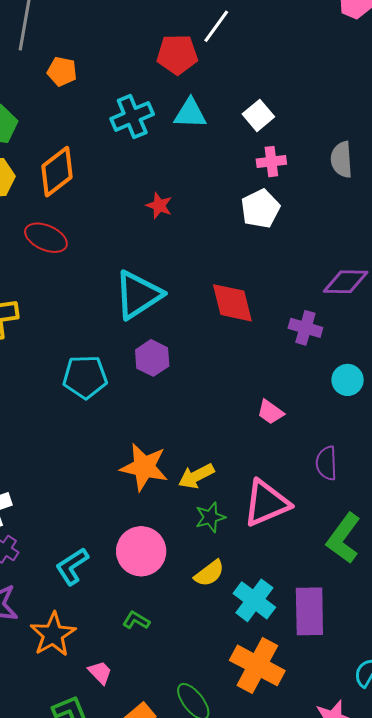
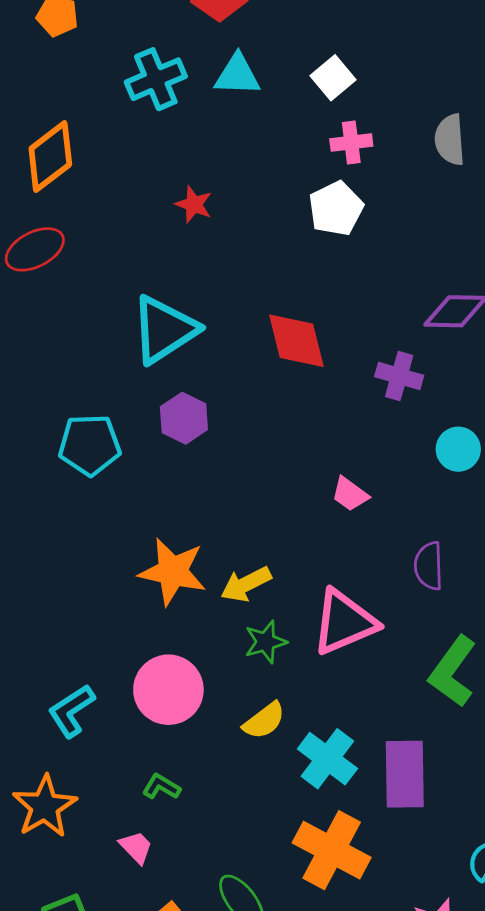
red ellipse: (46, 238) -> (35, 249), turned -51
pink trapezoid: (100, 672) -> (136, 847), moved

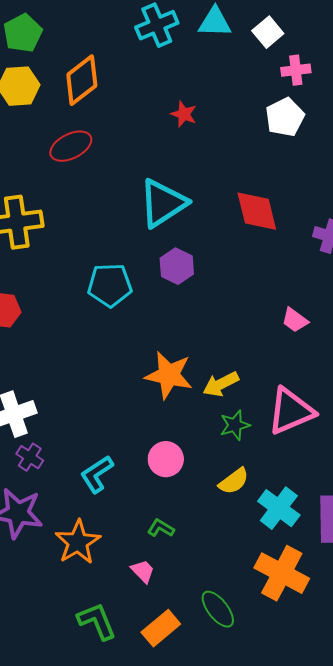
white square: (333, 78) -> (268, 32), moved
pink circle: (168, 690) -> (166, 459), size x0.7

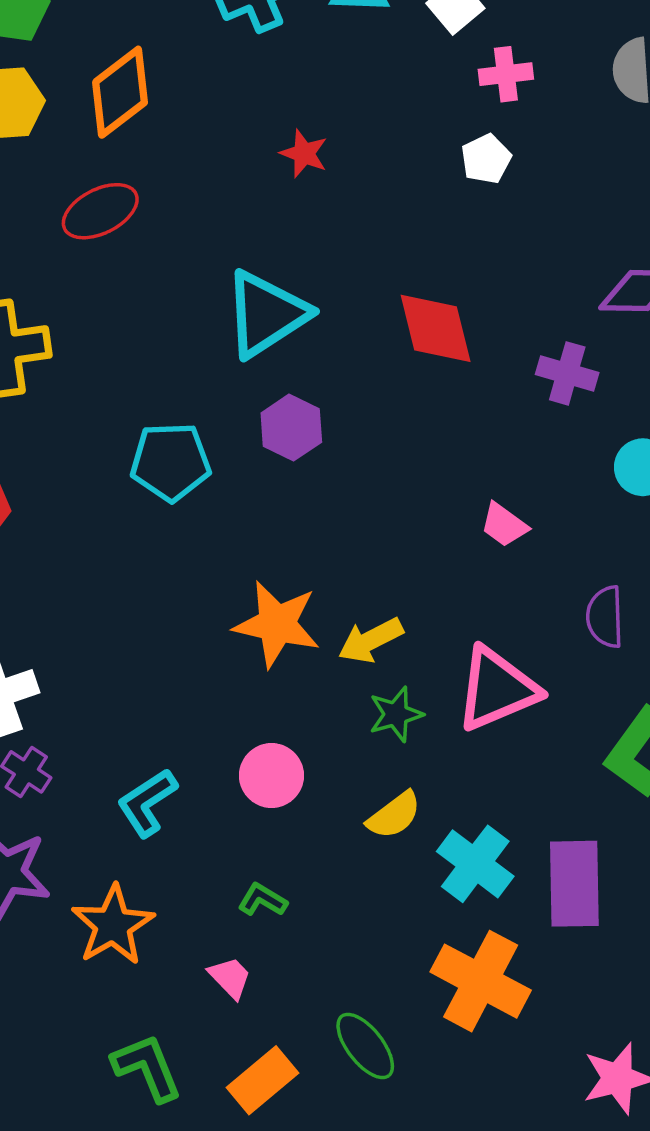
white pentagon: (285, 117) -> (486, 159), size x0.7

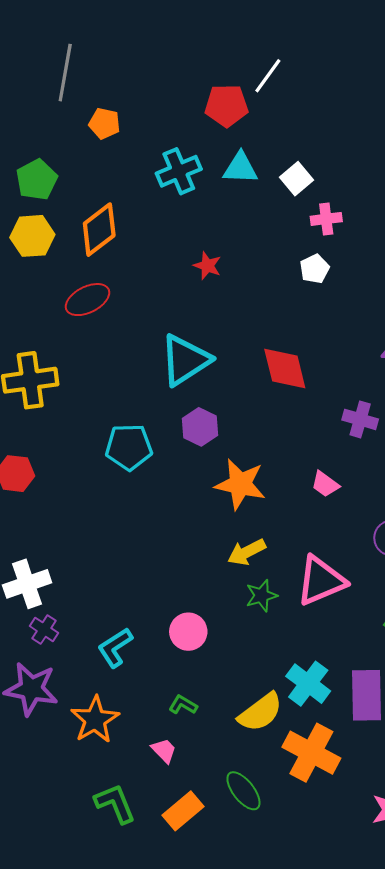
purple cross: (567, 373) -> (360, 419), moved
orange star: (277, 624) -> (240, 484), moved
yellow semicircle: (394, 815) -> (260, 712), moved, size x1.4

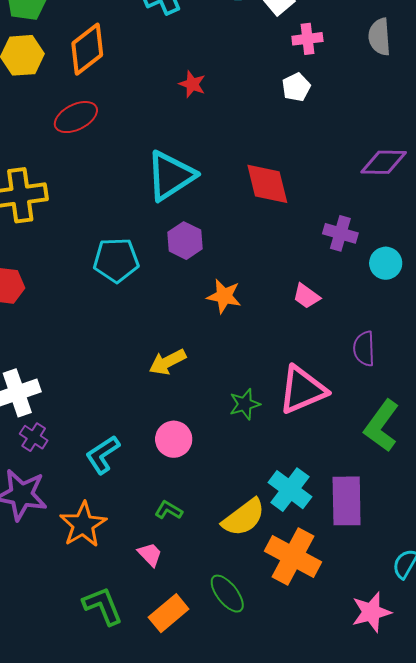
orange star: (240, 484) -> (224, 296), size x0.7
yellow arrow: (247, 552) -> (167, 362), moved

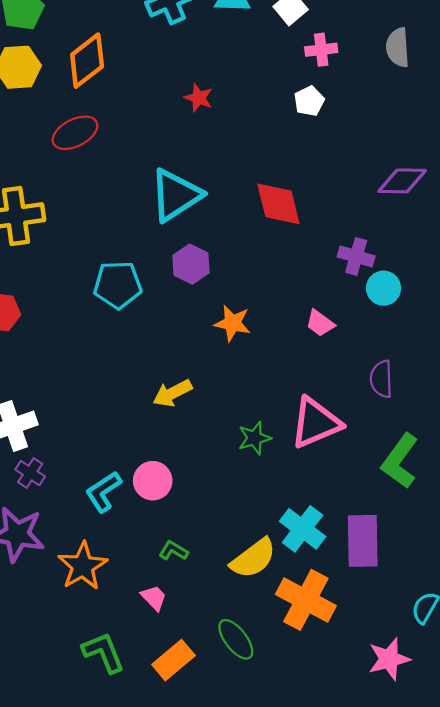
cyan circle: (386, 263) -> (384, 288), moved
pink circle: (174, 439) -> (153, 481), moved

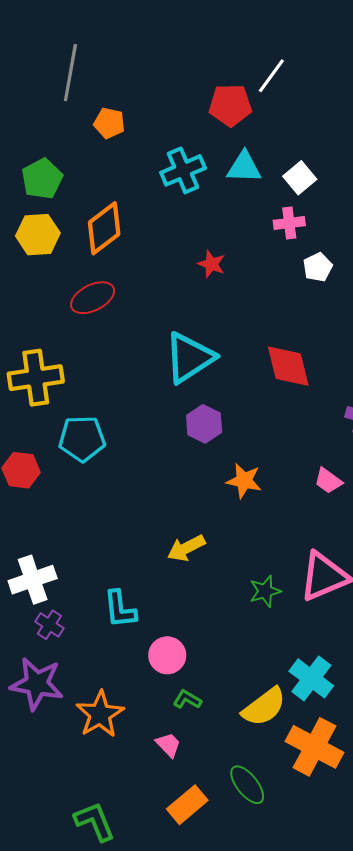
pink cross: (321, 50) -> (289, 223), moved
cyan pentagon: (118, 285) -> (82, 439), moved
pink circle: (153, 481) -> (167, 655), moved
cyan L-shape: (103, 492) -> (120, 609), moved, turned -63
green L-shape: (103, 652) -> (95, 822), moved

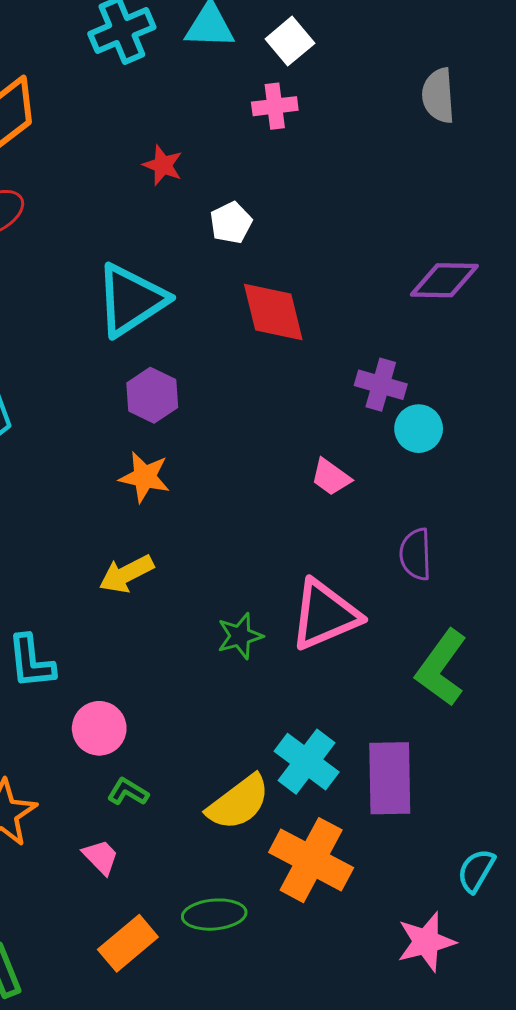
white pentagon: (318, 267) -> (231, 223), moved
orange star: (244, 481) -> (145, 477), moved
green ellipse: (247, 785) -> (214, 915), turned -57

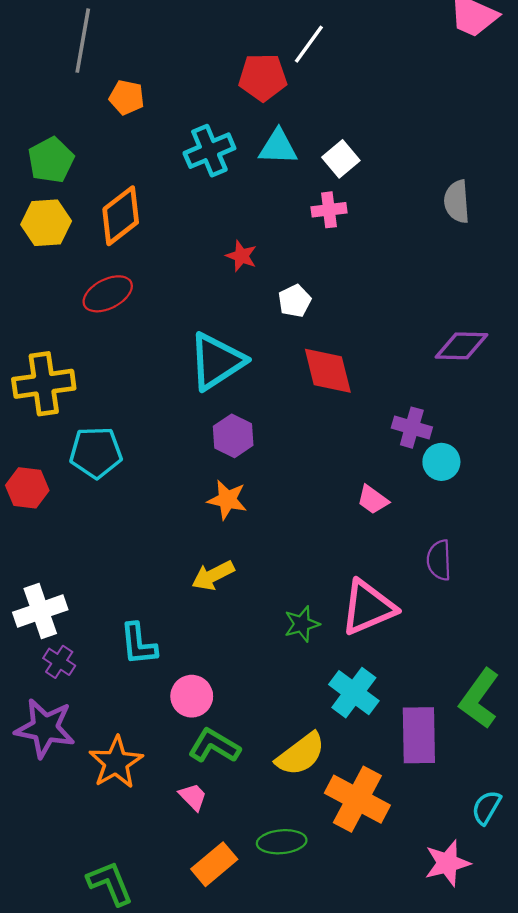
green L-shape: (441, 668) -> (479, 699), moved
cyan cross: (307, 762) -> (354, 693), moved
green L-shape: (128, 792) -> (214, 746), size x1.6

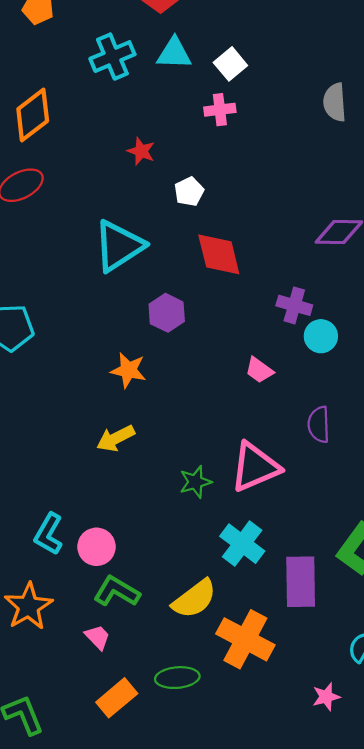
purple hexagon: (233, 436) -> (167, 313), moved
cyan L-shape: (138, 644) -> (49, 534), moved, turned 36
pink star: (447, 863) -> (326, 697), size x0.7

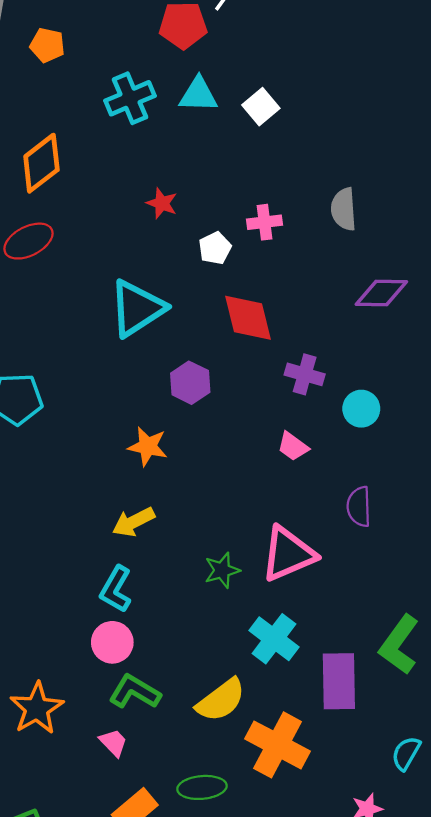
gray semicircle: (335, 102) -> (344, 209), moved
pink cross: (220, 110) -> (265, 222), moved
purple cross: (294, 305) -> (305, 374), moved
cyan L-shape: (49, 534) -> (116, 589), moved

